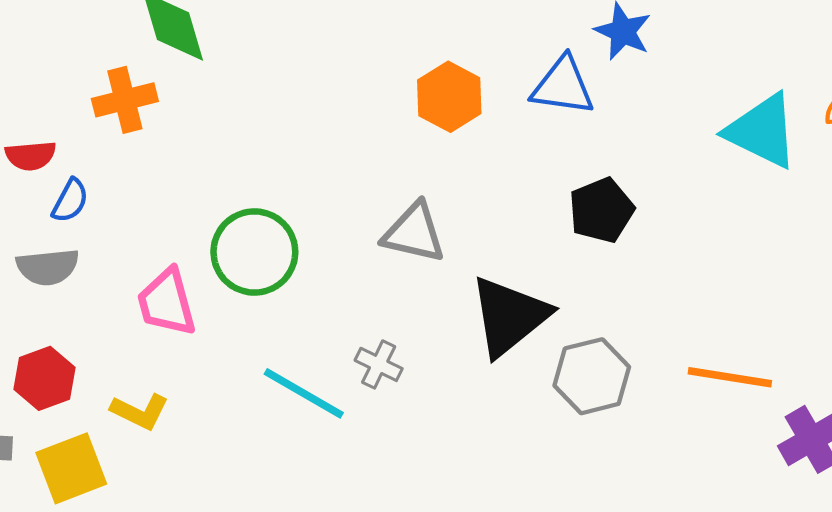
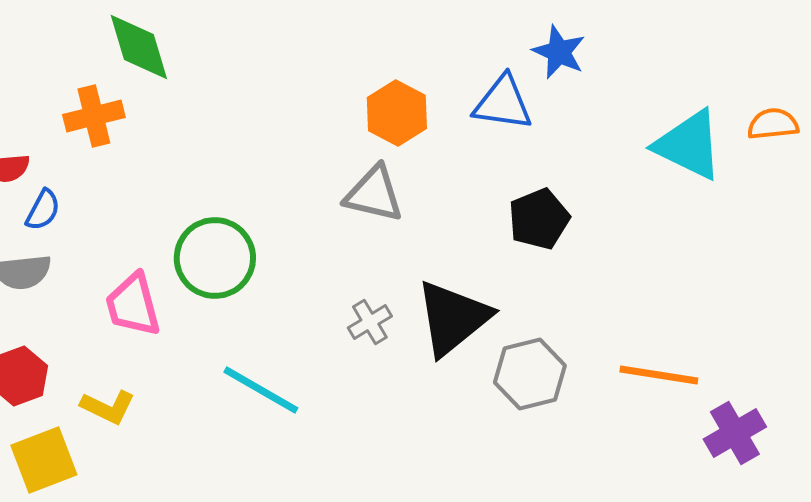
gray triangle: (414, 233) -> (374, 194), moved
gray cross: (379, 364) -> (370, 322), moved, turned 33

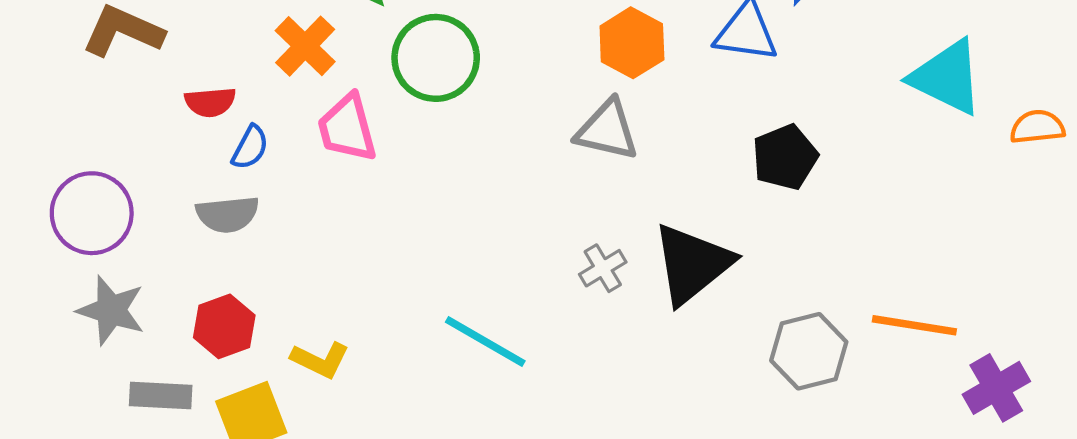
orange cross: (94, 116) -> (305, 46), turned -32
orange semicircle: (773, 124) -> (1037, 127), moved
green circle: (215, 258) -> (436, 58), moved
pink trapezoid: (133, 305) -> (347, 128), moved
gray hexagon: (530, 374) -> (809, 351), moved

